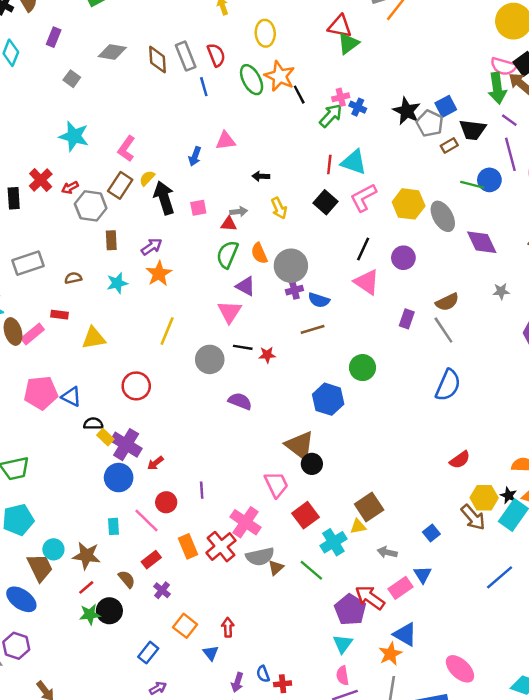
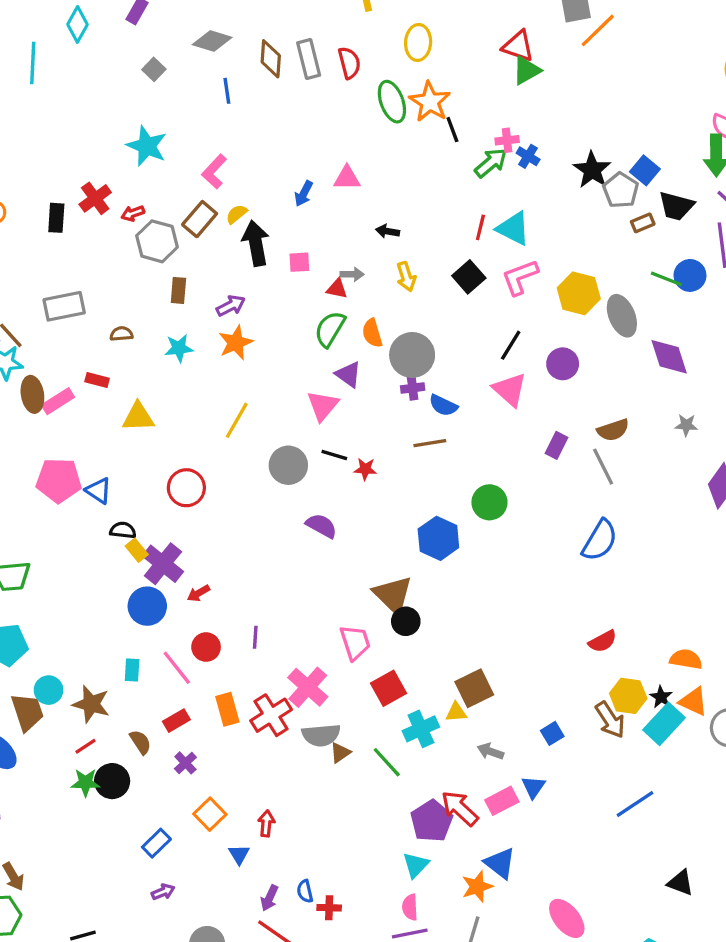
blue line: (204, 87) -> (227, 91), moved
blue square: (446, 106) -> (645, 170), turned -30

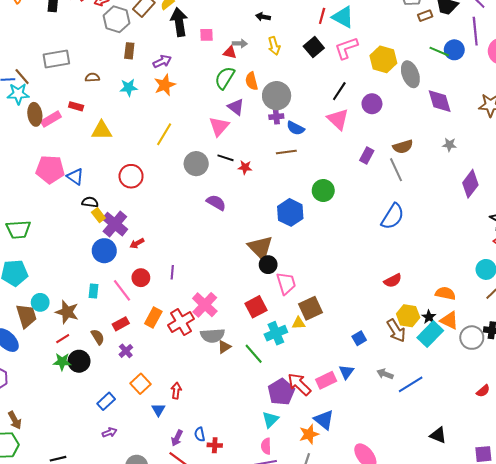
pink trapezoid: (355, 642) -> (286, 283), moved
orange rectangle: (227, 709) -> (153, 318), turned 42
gray arrow: (490, 751) -> (385, 374), moved

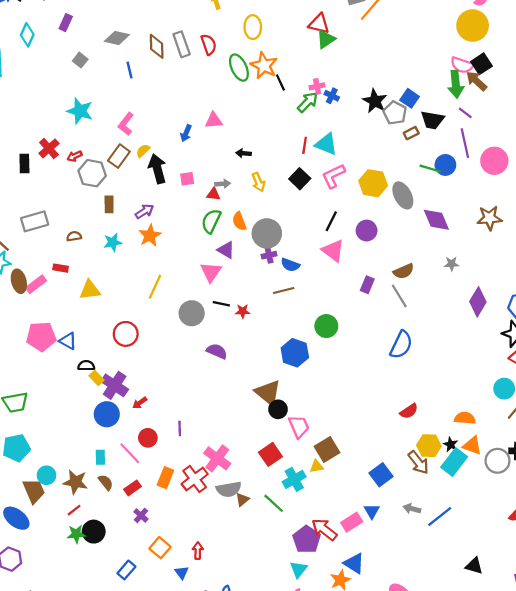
brown semicircle: (98, 337) -> (106, 482), moved
blue square: (359, 338) -> (381, 475), size x1.5

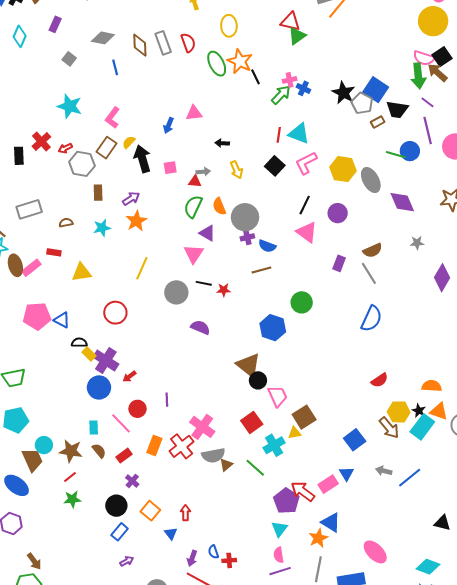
blue square: (410, 98) -> (376, 90), size x1.4
black circle: (94, 532) -> (116, 506), moved

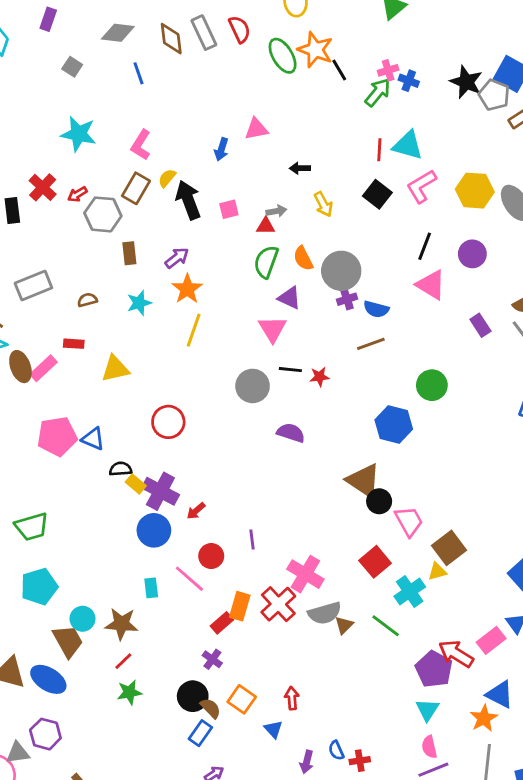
purple rectangle: (339, 263) -> (480, 325), turned -49
yellow line: (142, 268) -> (194, 330), moved
brown semicircle: (99, 451) -> (211, 708), moved
red rectangle: (124, 456) -> (222, 623), moved

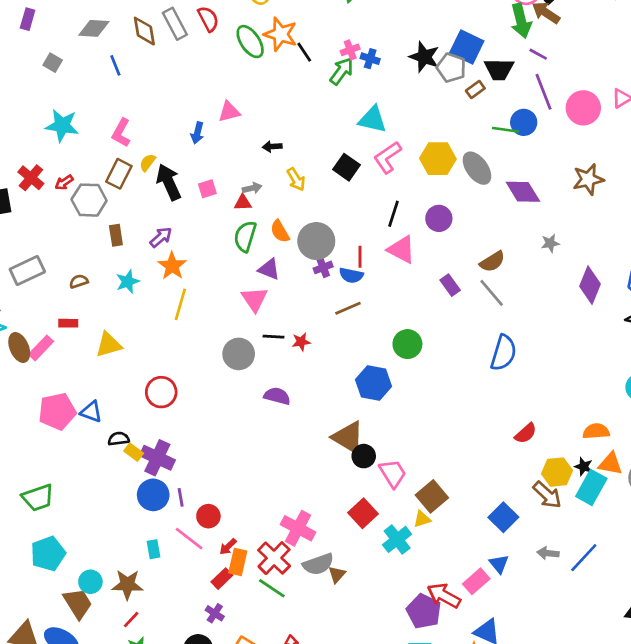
red line: (379, 150) -> (360, 257), moved
red arrow: (196, 511) -> (228, 547), moved
purple line: (252, 540) -> (181, 497), moved
green line: (386, 626) -> (272, 588), moved

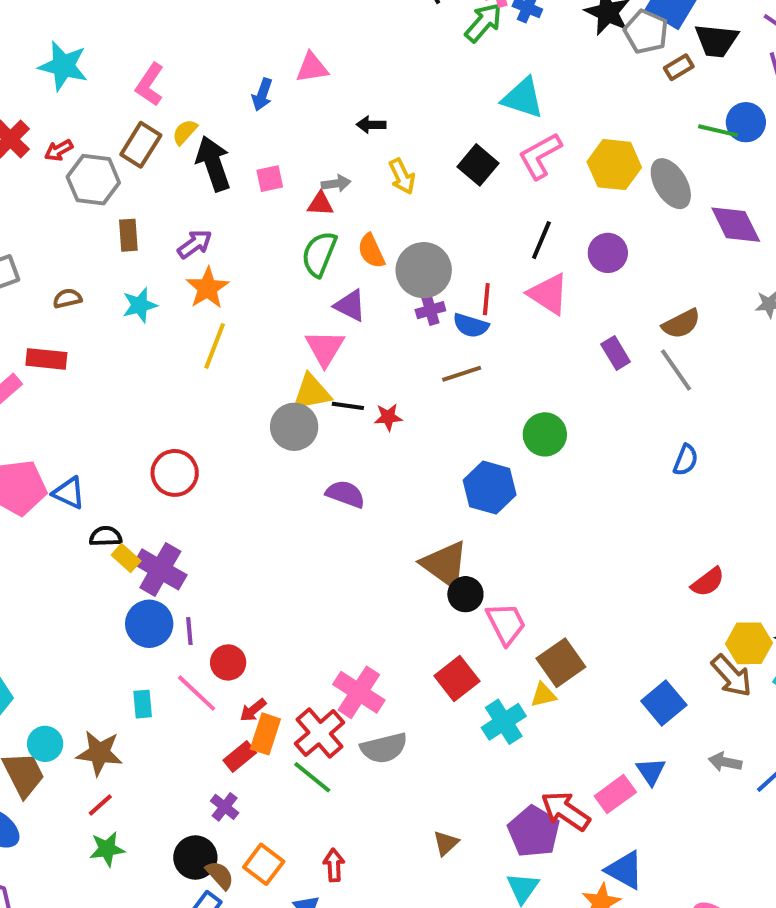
red rectangle: (68, 323) -> (46, 359), size x1.4
yellow triangle: (109, 345) -> (312, 392), moved
blue semicircle: (503, 353) -> (686, 460), size x0.6
brown triangle: (337, 574) -> (446, 843), moved

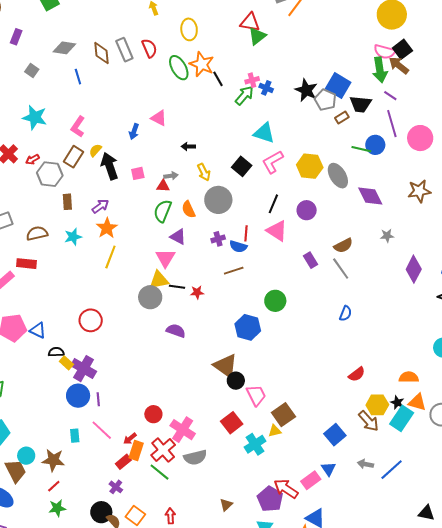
pink triangle: (312, 68) -> (159, 118), turned 36
gray circle: (424, 270) -> (218, 200), moved
brown semicircle: (67, 298) -> (37, 233), size x1.5
red circle: (228, 662) -> (153, 414), moved

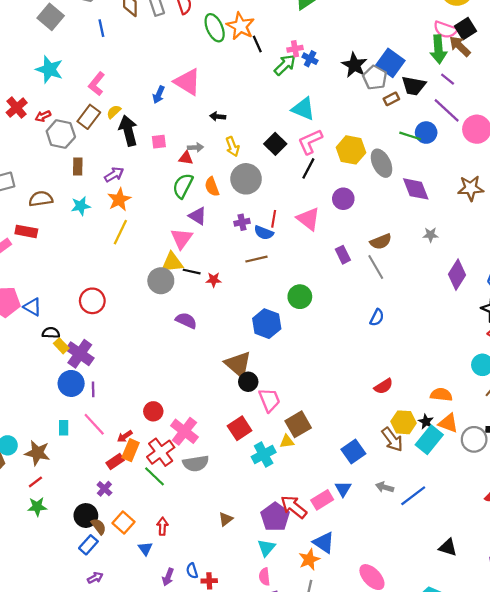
gray square: (32, 70) -> (51, 17), size x1.6
pink triangle: (159, 118) -> (187, 82), size x1.5
purple line: (392, 124) -> (447, 110), turned -36
black line: (273, 204) -> (308, 168), moved

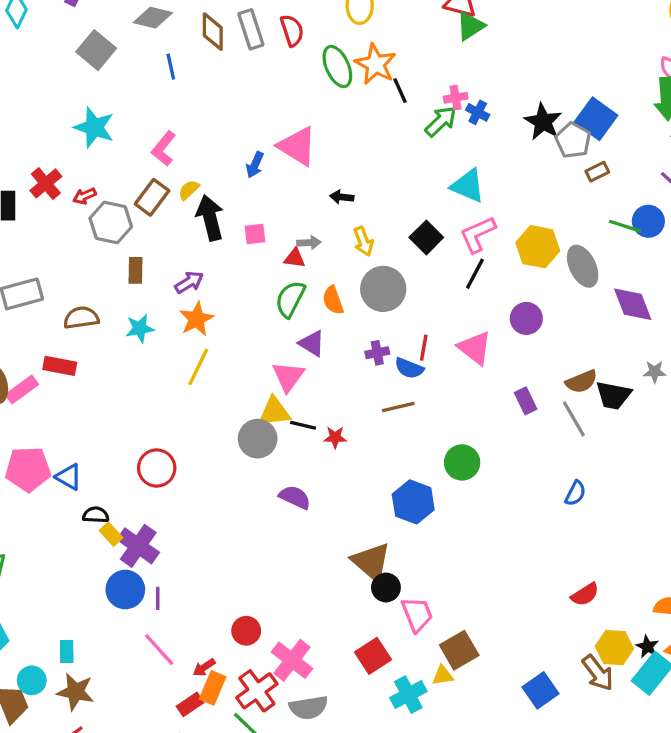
black trapezoid: (414, 86) -> (613, 395), moved
cyan rectangle: (64, 428) -> (67, 651), moved

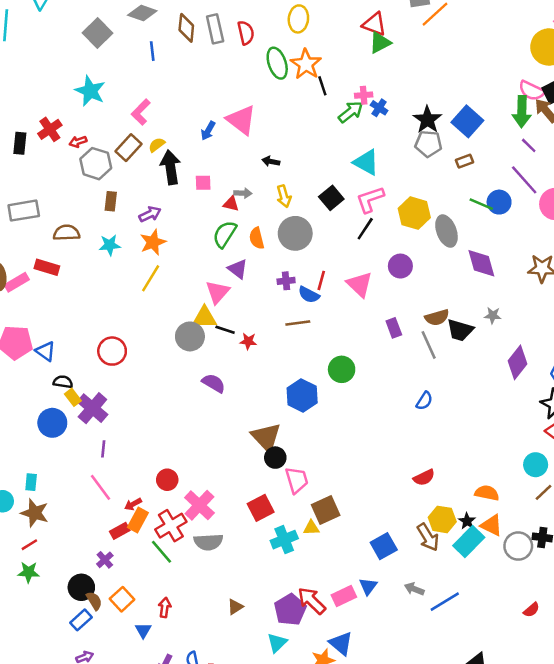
gray pentagon: (573, 140) -> (428, 144), moved, turned -30
blue circle: (125, 590) -> (52, 423), moved

